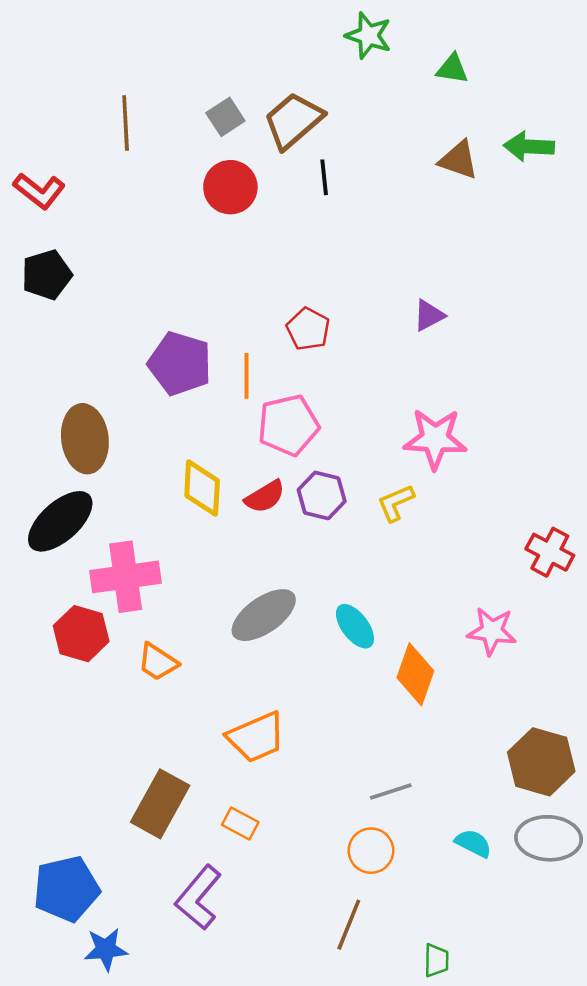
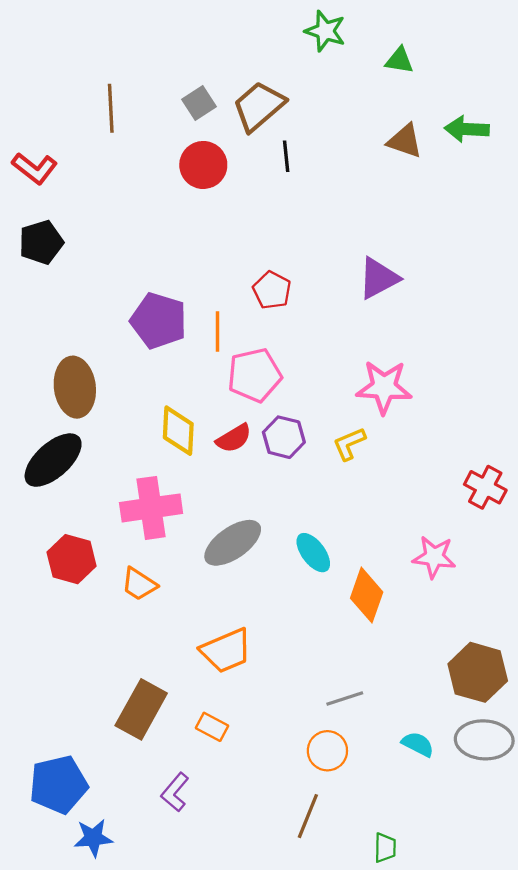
purple triangle: (429, 315) -> (379, 278), size x1.5
pink cross: (126, 577) -> (151, 508), moved
purple L-shape: (198, 897) -> (175, 792), size x0.7

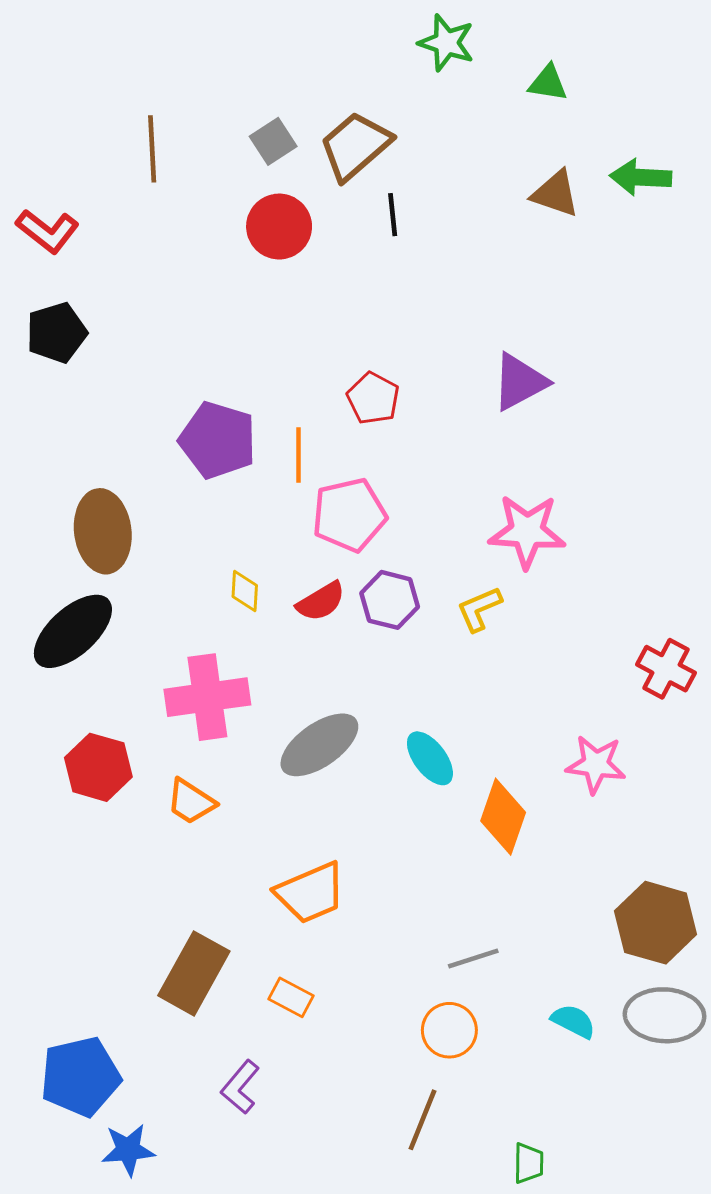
yellow diamond: (178, 431) -> (245, 591), size x0.6

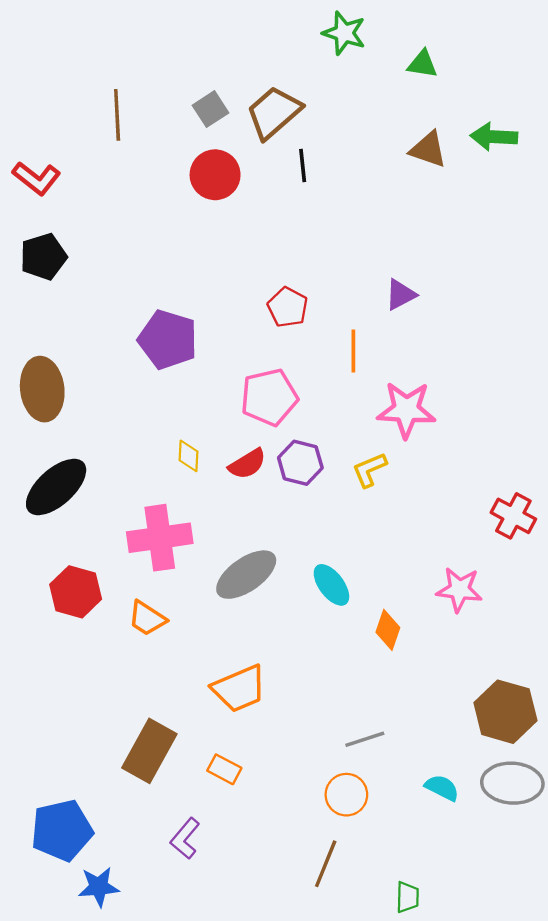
purple triangle: (520, 382) -> (401, 295), size x0.7
orange line: (298, 455) -> (353, 351), moved
brown ellipse: (103, 531) -> (42, 389), moved
orange diamond: (503, 817) -> (388, 630), size x0.7

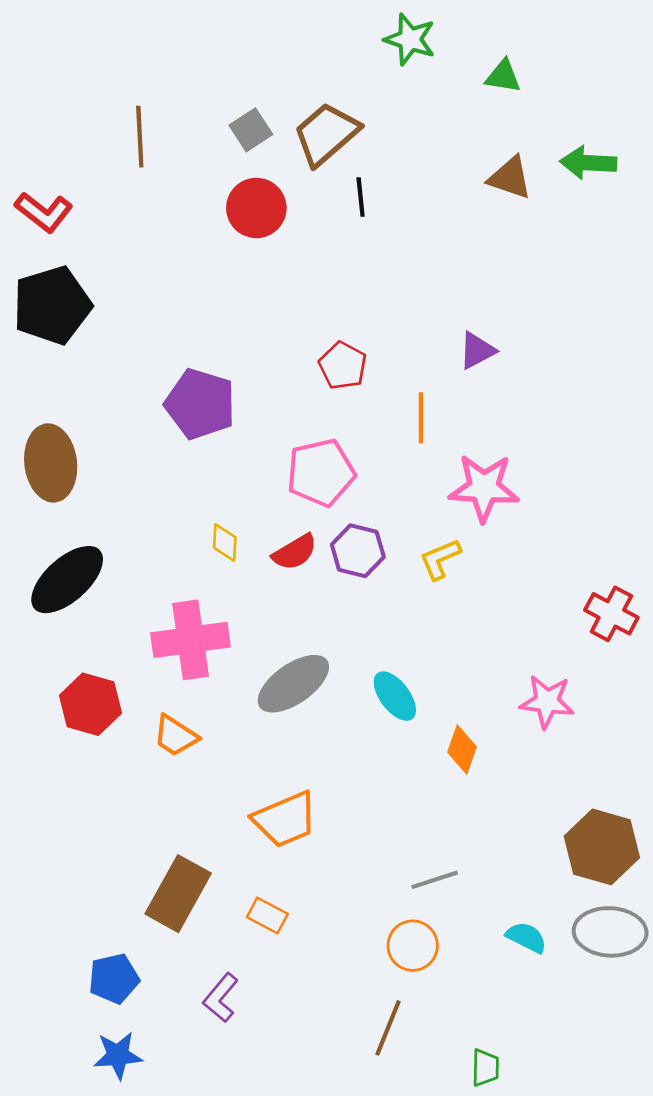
black pentagon: (43, 257) -> (52, 305), size x1.4
blue pentagon: (62, 830) -> (114, 979), moved, size x0.7

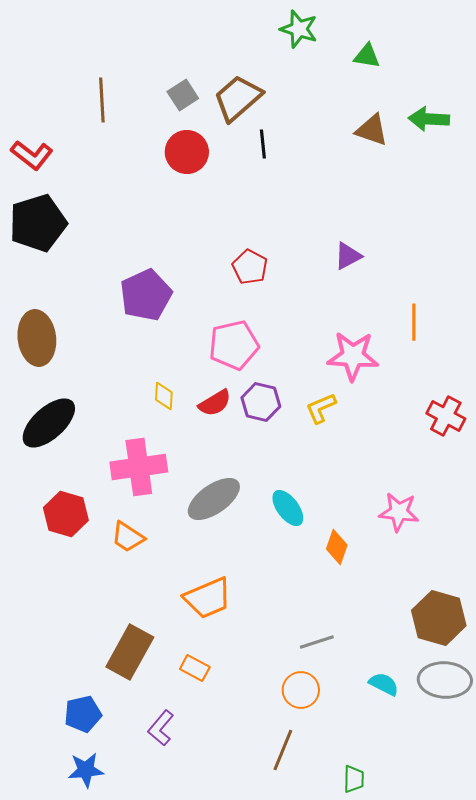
purple pentagon: (200, 404) -> (146, 295), turned 30
orange line: (421, 418) -> (414, 322), moved
red cross: (611, 614) -> (446, 416), moved

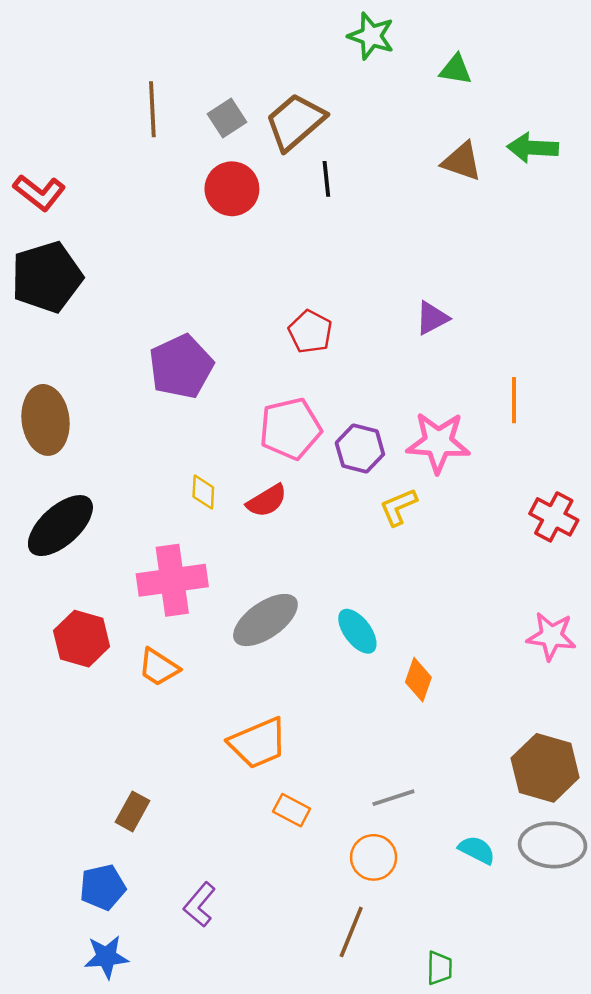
brown line: (102, 100) -> (152, 109), moved
purple hexagon: (261, 402) -> (360, 449), moved
pink star: (399, 512) -> (551, 636), moved
brown rectangle: (130, 652) -> (133, 811), moved, size x0.6
orange rectangle: (195, 668) -> (292, 810), moved

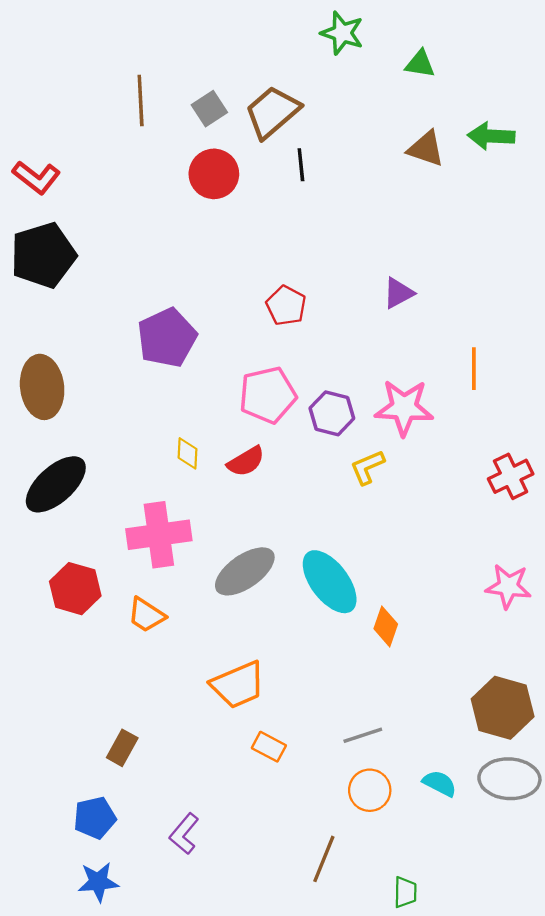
red cross: (554, 517) -> (511, 476), turned 36
cyan ellipse: (357, 631) -> (330, 582), size x1.5
orange circle: (374, 857) -> (370, 790), moved

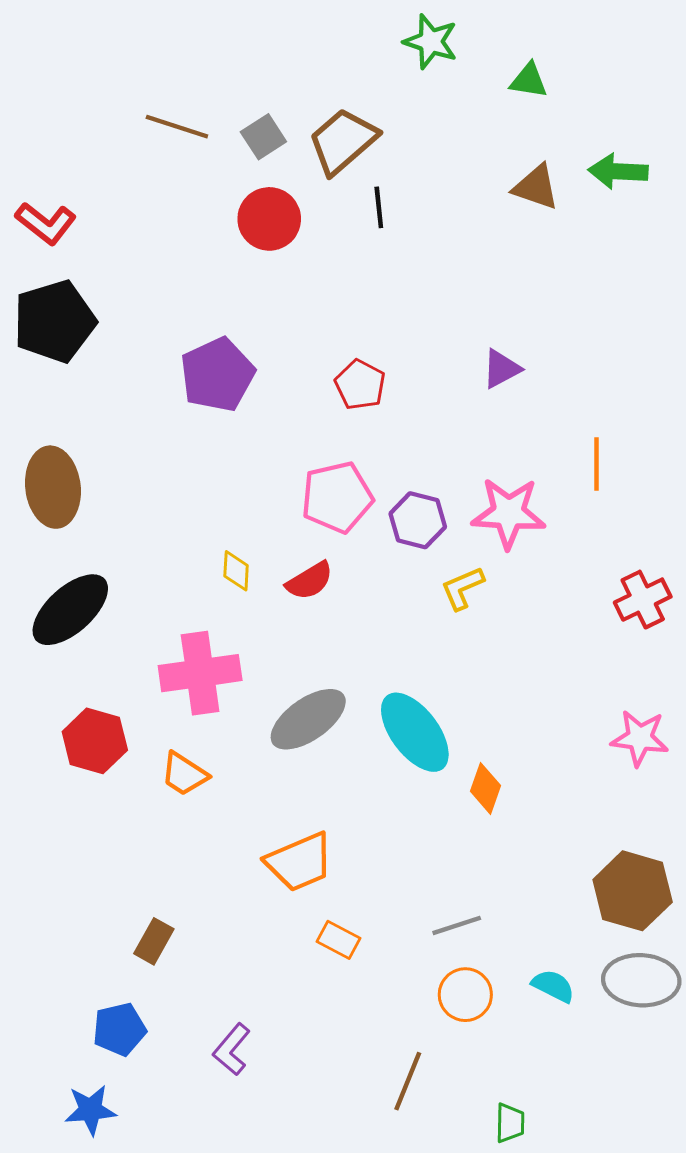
brown line: (141, 101) -> (177, 127), turned -69
purple pentagon: (167, 338) -> (217, 375), moved
blue star: (98, 882) -> (90, 1110), moved

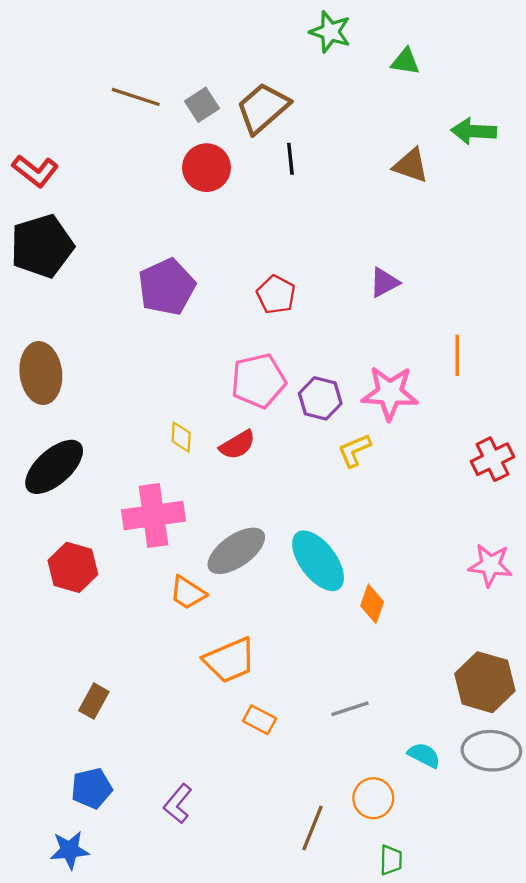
brown triangle: (536, 187) -> (411, 165), moved
orange trapezoid: (184, 774) -> (188, 593), moved
brown rectangle: (154, 941) -> (94, 701), moved
orange circle: (465, 995) -> (373, 798), moved

